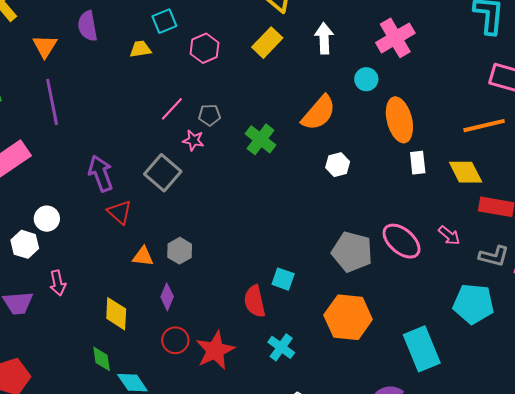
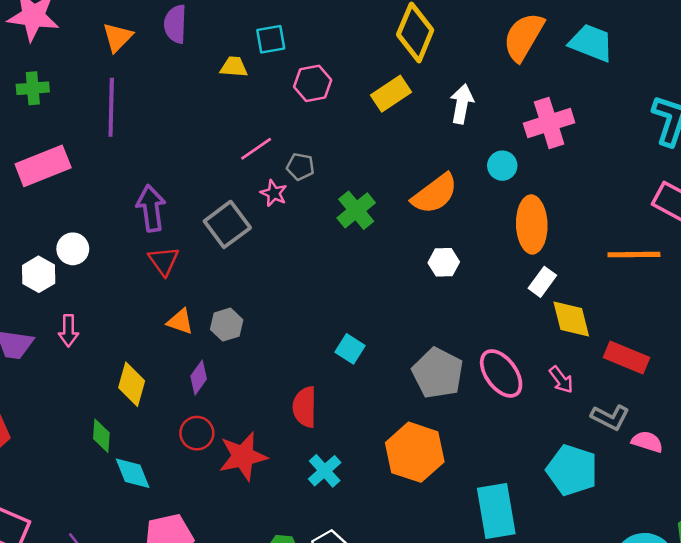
white rectangle: (418, 163) -> (542, 282), turned 30
yellow diamond: (466, 172) -> (571, 319), moved
cyan square: (283, 279) -> (350, 349), moved

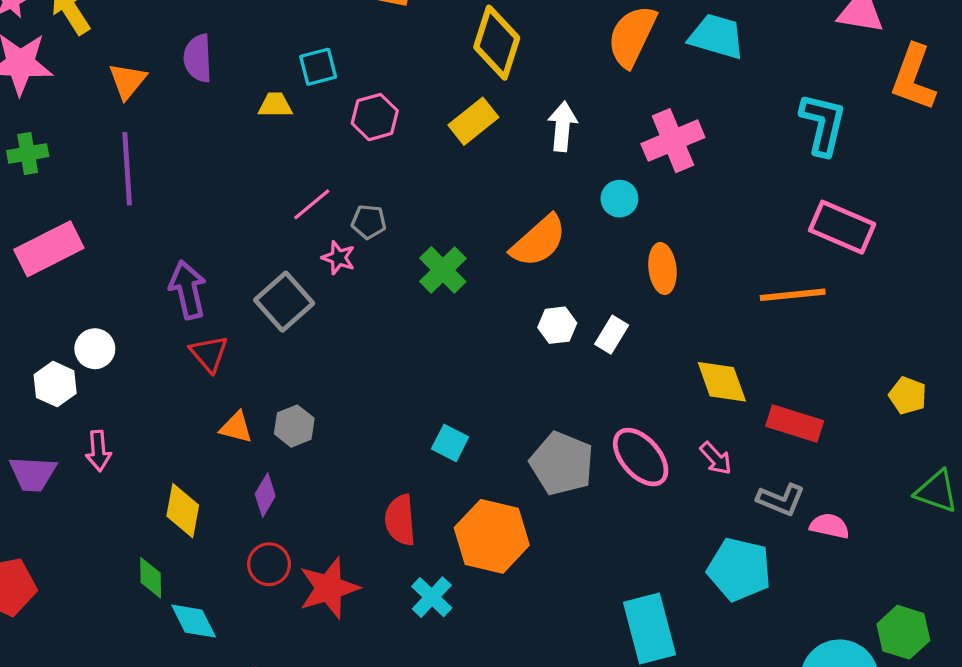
orange ellipse: (532, 224) -> (662, 269), size x0.7
white rectangle: (542, 282) -> (612, 335), moved
orange hexagon: (415, 452) -> (492, 536), moved

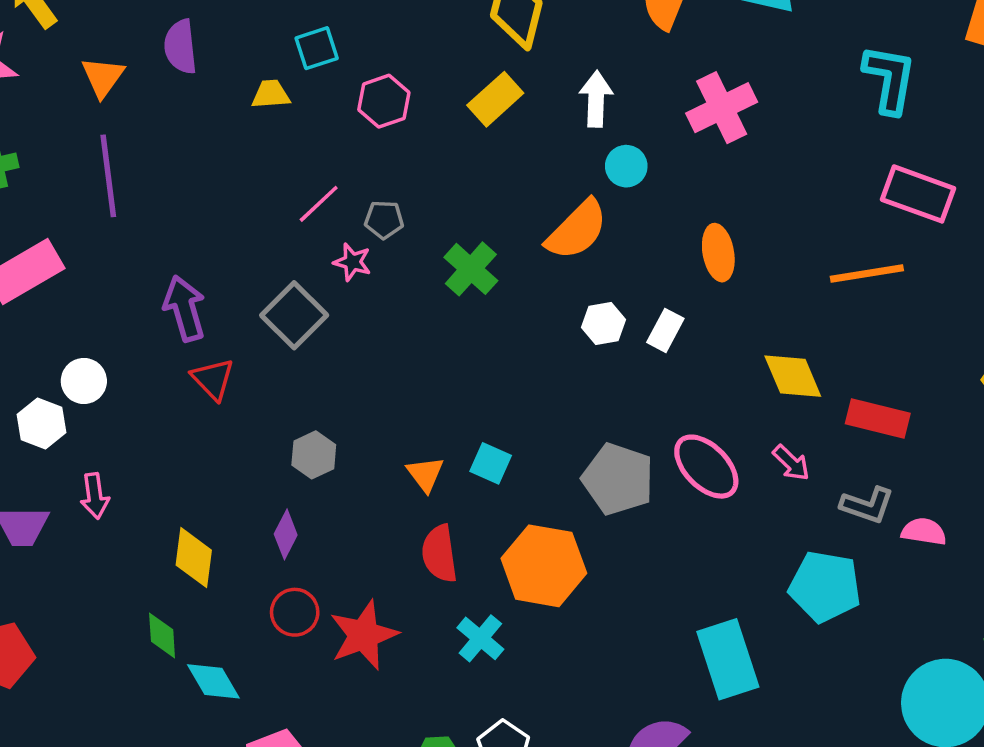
cyan circle: (619, 199) -> (626, 166), moved
orange triangle: (236, 427) -> (425, 474), moved, turned 42

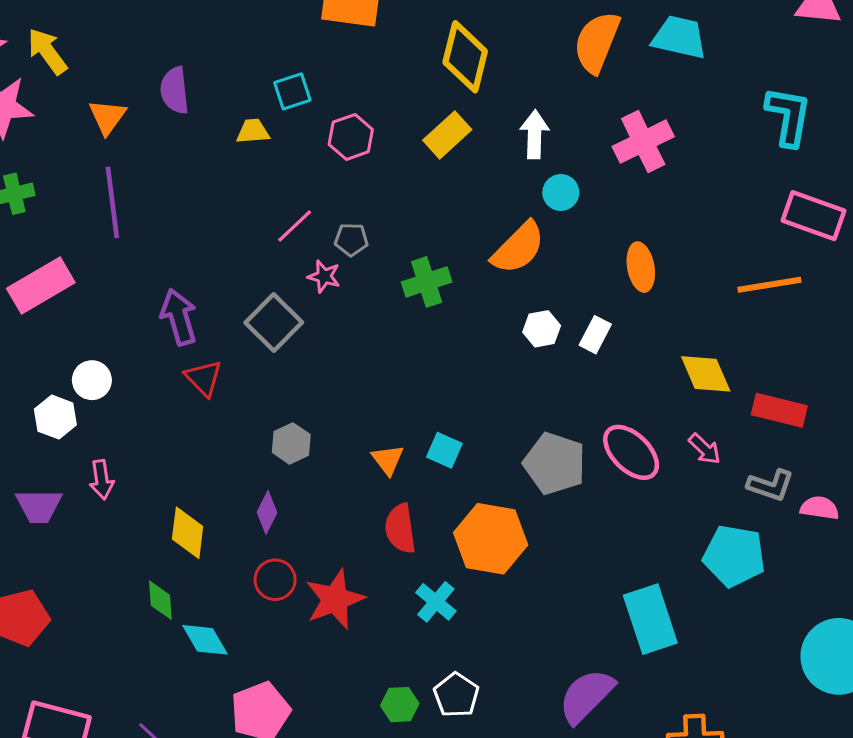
green cross: (471, 269) -> (427, 282), turned 30

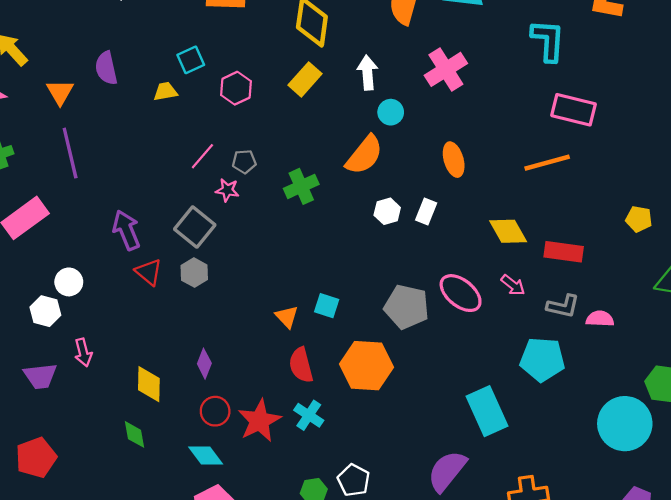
gray hexagon: (291, 443) -> (194, 273), moved
cyan cross: (436, 602) -> (309, 415), moved
cyan diamond: (205, 640) -> (206, 455), moved

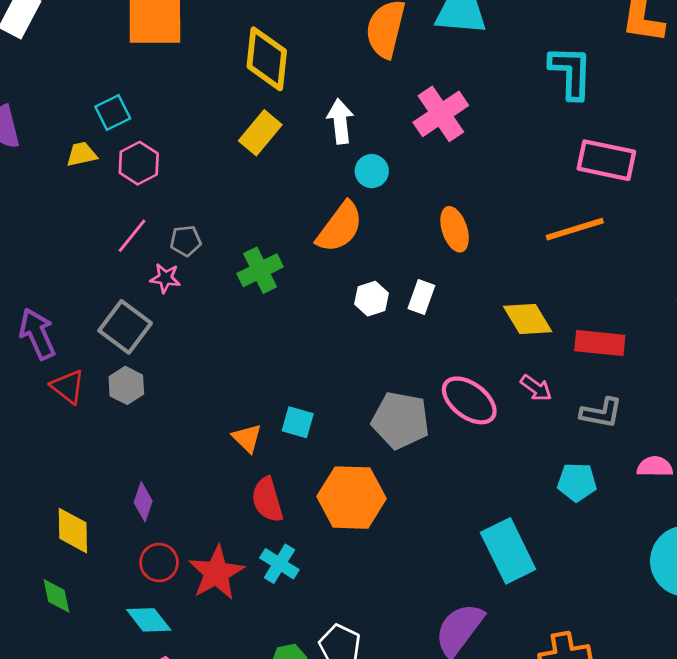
pink hexagon: (236, 88) -> (139, 163), moved
pink semicircle: (600, 319) -> (655, 467), moved
cyan pentagon: (542, 360) -> (577, 482), size x0.7

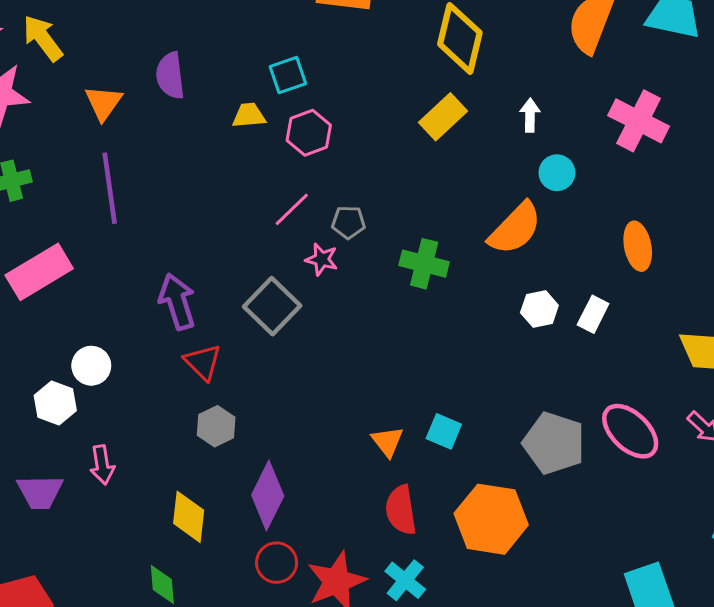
pink cross: (441, 114) -> (639, 121), turned -36
white arrow: (340, 121) -> (530, 115), size x0.7
green cross: (260, 270) -> (424, 264), turned 33
gray hexagon: (126, 385) -> (216, 426), moved
purple diamond: (143, 502) -> (268, 496), size x1.6

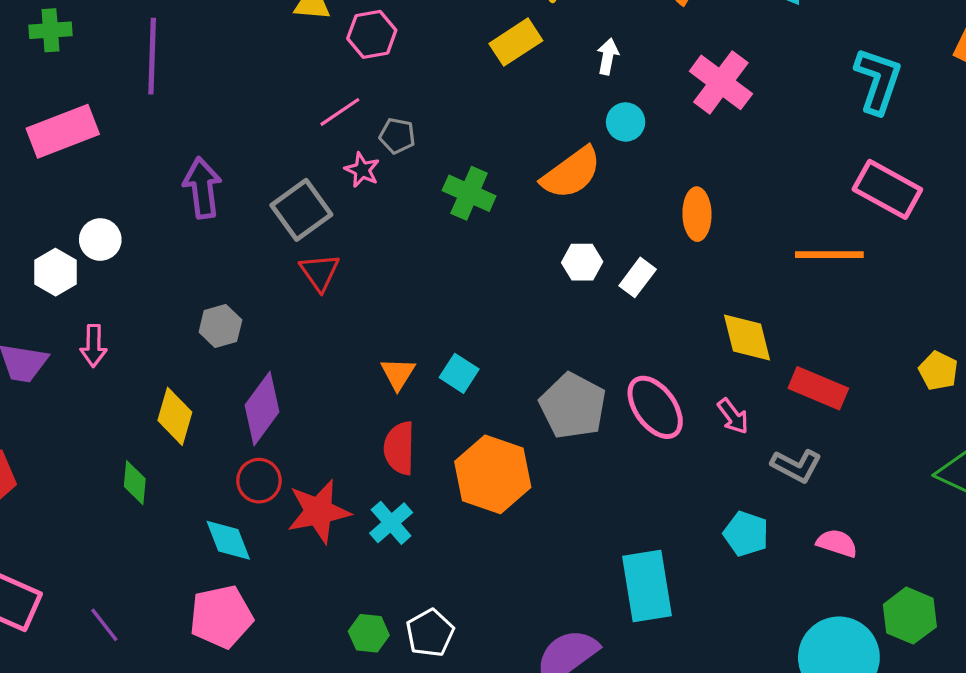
red triangle: (203, 362) -> (320, 272), moved

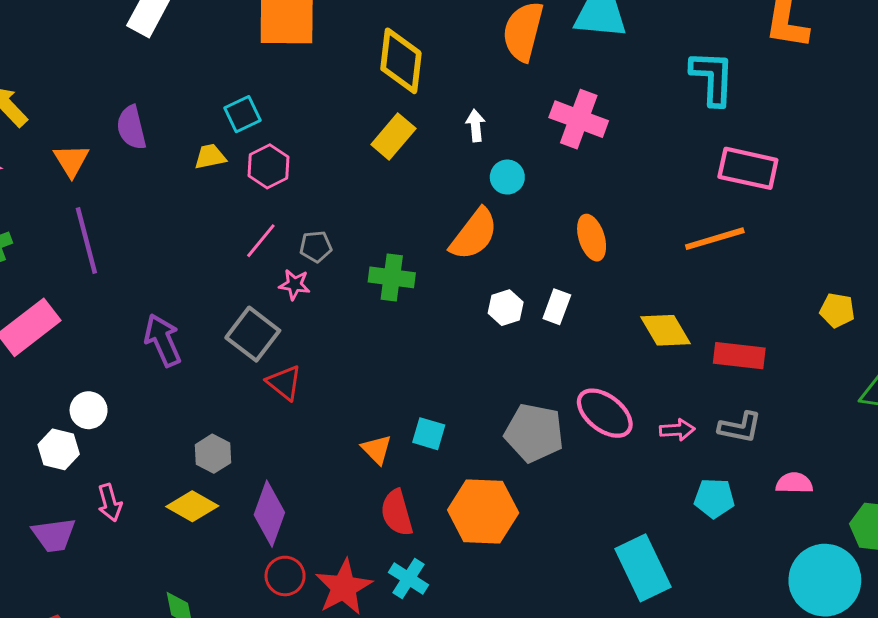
yellow diamond: (175, 416) -> (192, 506), moved, turned -60
pink arrow: (733, 416) -> (677, 430), moved, turned -40

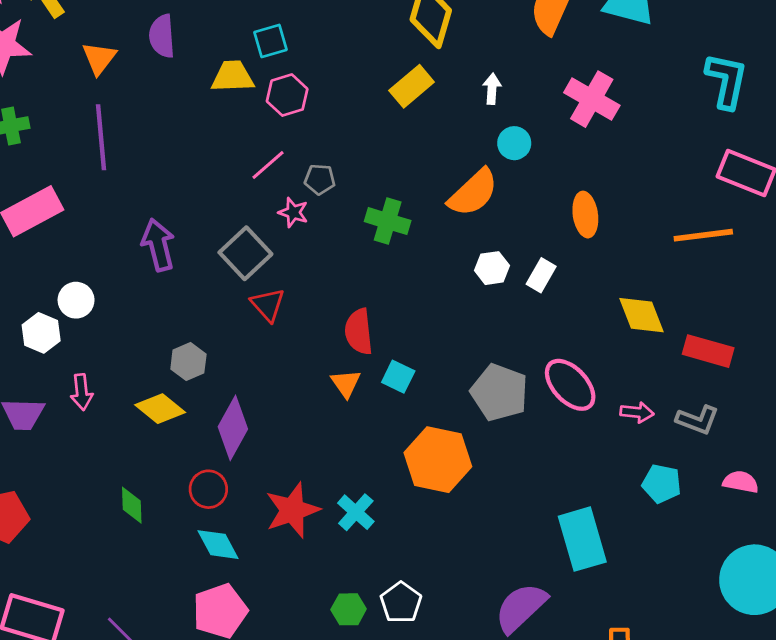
yellow trapezoid: (210, 157) -> (233, 76), size x1.4
red semicircle: (397, 513) -> (359, 332), moved
red circle: (285, 576) -> (208, 489), moved

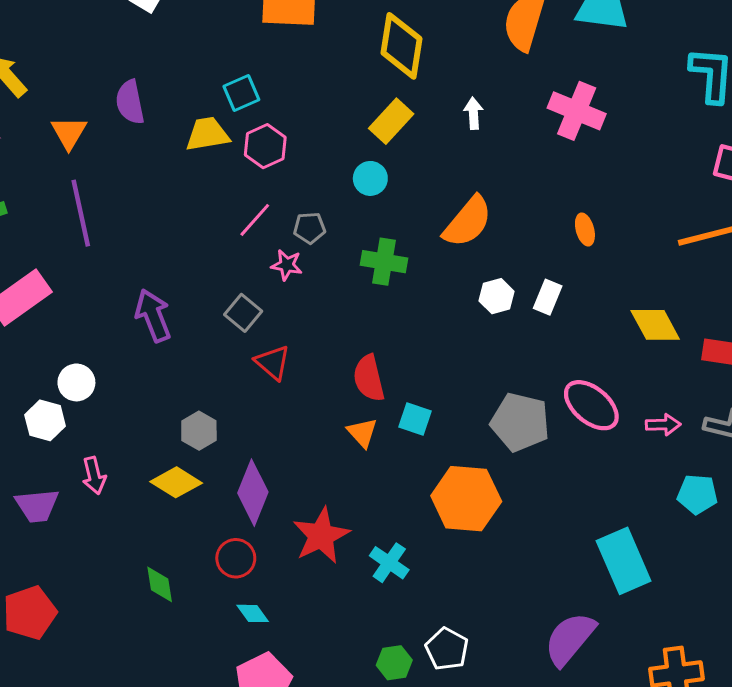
cyan circle: (514, 143) -> (370, 178), moved
orange ellipse: (585, 215) -> (585, 230), size x0.7
gray square: (245, 253) -> (243, 313), size x0.7
red star: (292, 510) -> (321, 536), moved
cyan diamond: (218, 545) -> (253, 613), size x0.7

